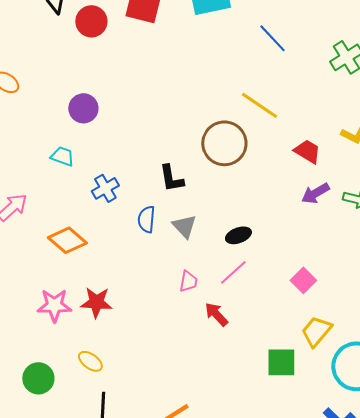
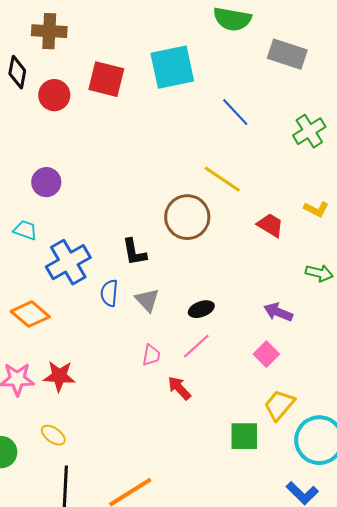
blue cross: (105, 188) -> (68, 262), size x1.6
purple arrow: (315, 193) -> (278, 312), moved, turned 52

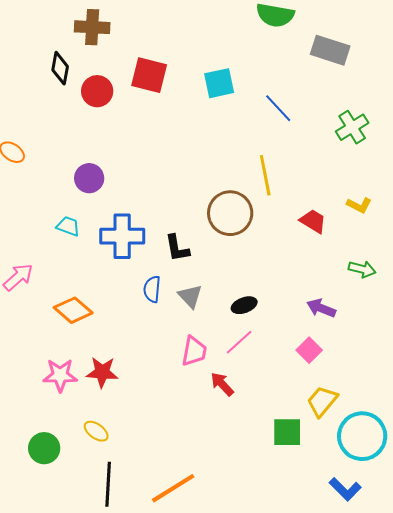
cyan square: (172, 67) -> (219, 83), moved, size x0.7
yellow line: (222, 179) -> (265, 175), turned 45
blue cross: (68, 262) -> (122, 236), moved, turned 30
pink trapezoid: (151, 355) -> (194, 351), size x1.4

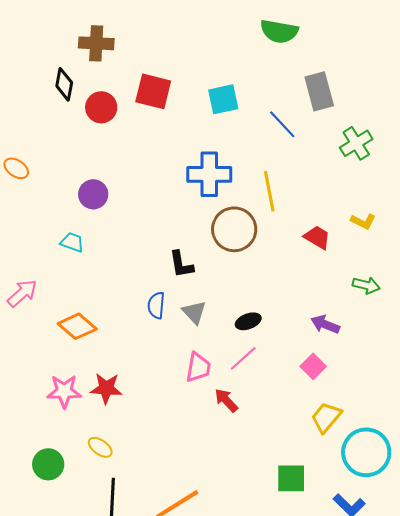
gray rectangle: (330, 50) -> (319, 91), moved, turned 57
blue cross: (122, 236) -> (209, 174), moved
green square: (287, 432) -> (291, 478), moved

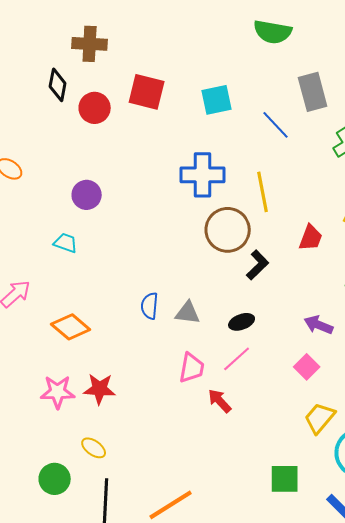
red trapezoid: (317, 237) -> (311, 238), turned 80
black L-shape: (181, 264) -> (258, 265), moved, turned -124
gray triangle: (194, 312) -> (188, 313), turned -40
green circle: (48, 464) -> (55, 479), moved

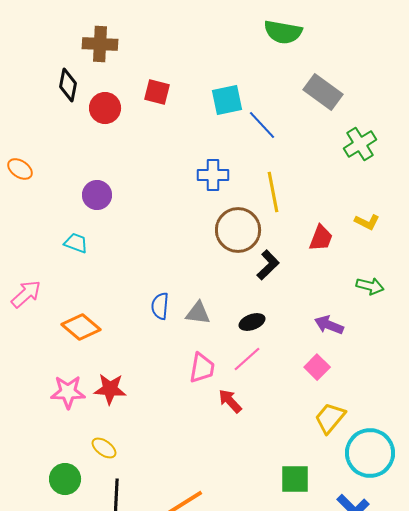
red square: (147, 92) -> (157, 92), size x0.7
gray rectangle: (313, 92) -> (323, 92), turned -39
blue line: (276, 125) -> (262, 125), moved
blue cross: (203, 175) -> (213, 175), size x0.7

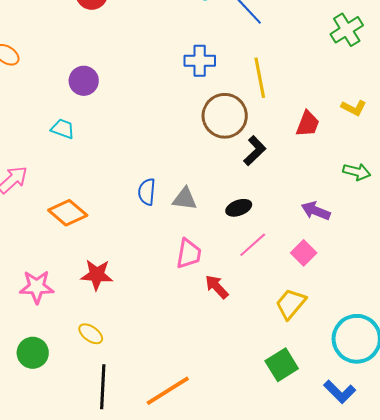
pink line: (247, 359) -> (253, 245), moved
pink star: (68, 392) -> (37, 287), moved
yellow trapezoid: (330, 418) -> (291, 304), moved
green circle: (65, 479) -> (33, 353), moved
green square: (295, 479) -> (282, 365), turned -32

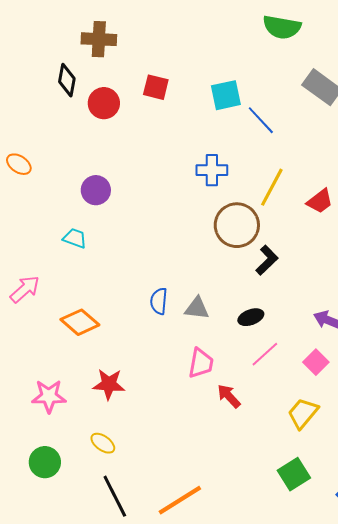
yellow line: (260, 78) -> (272, 187), turned 39
red trapezoid: (308, 124) -> (320, 201), moved, turned 32
black line: (103, 387) -> (115, 496), turned -30

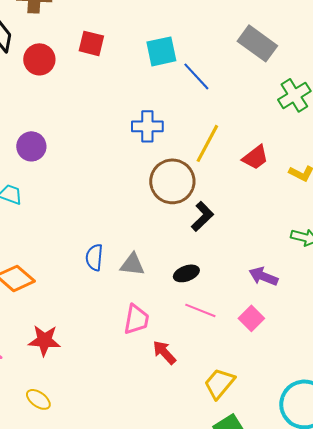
pink line: (265, 354) -> (200, 310), turned 64
yellow trapezoid: (303, 413) -> (219, 383), moved

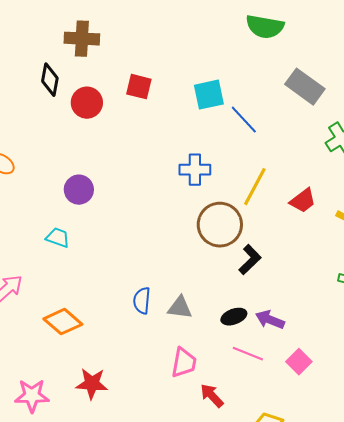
purple arrow: (263, 276) -> (270, 320), moved

